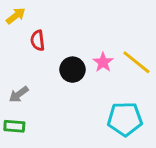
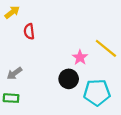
pink star: (103, 62) -> (80, 57), moved
black circle: (72, 70) -> (69, 79), moved

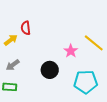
yellow arrow: (12, 12) -> (11, 40), moved
black circle: (69, 79) -> (50, 70), moved

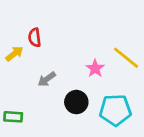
gray arrow: (13, 65) -> (47, 79), moved
black circle: (50, 70) -> (76, 102), moved

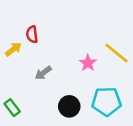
black circle: (76, 102) -> (69, 106), moved
green rectangle: (13, 117) -> (12, 108), turned 49

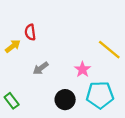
pink star: (88, 63) -> (82, 69), moved

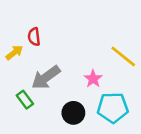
gray arrow: (41, 68) -> (46, 77), size x1.6
green rectangle: (12, 101) -> (25, 100), moved

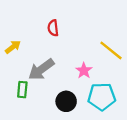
red semicircle: (34, 37) -> (53, 28), moved
green rectangle: (25, 100) -> (22, 90), turned 42

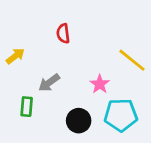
gray arrow: (41, 69) -> (49, 83), size x0.7

